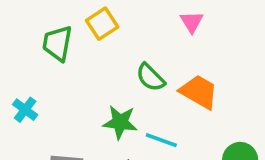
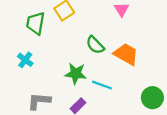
cyan cross: (25, 110) -> (25, 60), moved

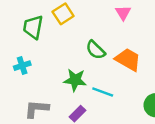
cyan cross: (25, 60) -> (22, 66), turned 35

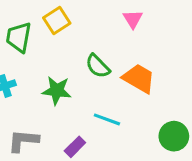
green star: (75, 80) -> (57, 90), moved

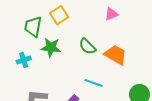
pink triangle: (133, 19) -> (111, 14), turned 40
green star: (57, 90) -> (51, 47), moved

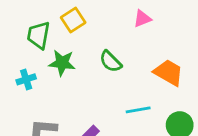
orange trapezoid: (116, 55) -> (169, 73), moved
cyan line: (94, 83) -> (138, 110), moved, turned -30

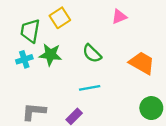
cyan cross: (26, 79) -> (24, 59), moved
cyan line: (138, 110) -> (90, 88), moved

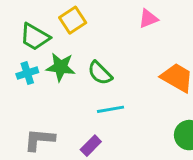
green trapezoid: (30, 31) -> (35, 37), turned -70
green semicircle: (92, 53) -> (100, 73), moved

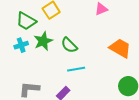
green star: (61, 67) -> (43, 41), turned -30

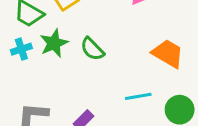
cyan line: (76, 69) -> (138, 96), moved

